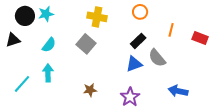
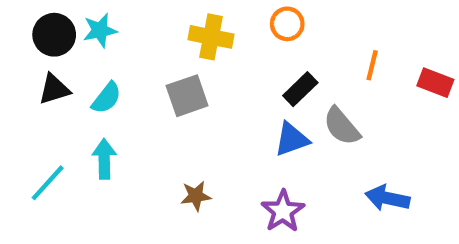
orange circle: (140, 12) -> (287, 24), moved
black triangle: (13, 40) -> (54, 89), moved
gray square: (86, 44) -> (187, 96), turned 30

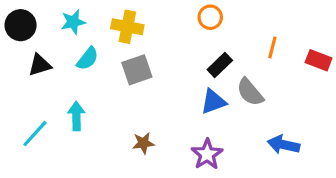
black circle: (54, 35) -> (21, 25), moved
yellow cross: (211, 37) -> (127, 27), moved
cyan semicircle: (106, 98) -> (88, 59), moved

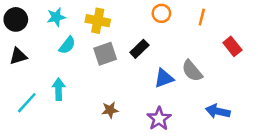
orange line: (272, 47) -> (202, 17), moved
red rectangle: (319, 60) -> (232, 46), moved, turned 30
black triangle: (40, 65) -> (18, 56), moved
black rectangle: (220, 65) -> (139, 49), moved

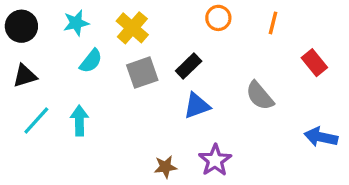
yellow cross: (98, 21) -> (132, 28), turned 30
blue triangle: (164, 78) -> (197, 106), moved
cyan line: (27, 103) -> (36, 121), moved
brown star: (110, 110) -> (165, 167), moved
blue arrow: (218, 111) -> (321, 137), moved

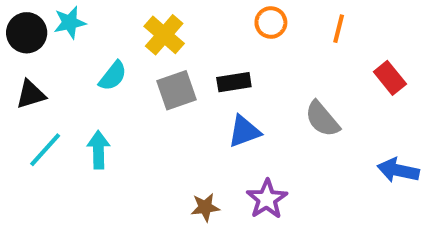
cyan star: (76, 23) -> (70, 23), moved
black rectangle: (189, 66) -> (234, 82), turned 35

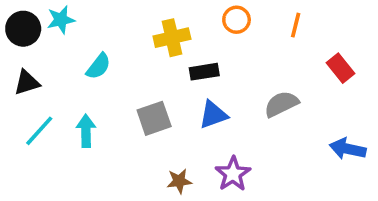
yellow cross: (164, 35) -> (172, 38), moved, turned 36
gray square: (176, 90) -> (154, 118), moved
gray semicircle: (322, 119) -> (281, 104), turned 104

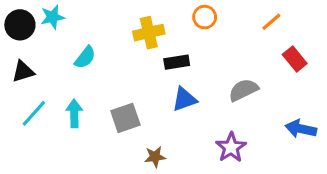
orange line: (296, 25) -> (271, 22), moved, turned 35
gray square: (154, 118) -> (125, 118), moved
purple star: (233, 174) -> (231, 147), moved

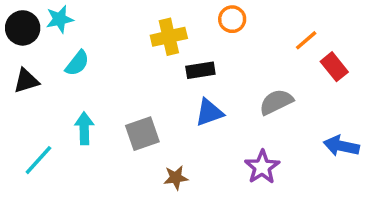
orange line: (271, 22) -> (306, 40), moved
cyan semicircle: (85, 57) -> (77, 63), moved
cyan line: (34, 113) -> (38, 160), moved

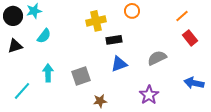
orange line: (306, 40) -> (182, 16), moved

